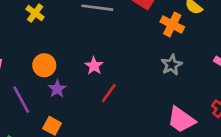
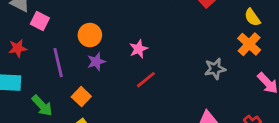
orange cross: (172, 24) -> (249, 44), moved

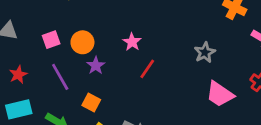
pink square: (40, 21) -> (51, 40), moved, turned -30
gray star: (215, 69) -> (205, 52), moved

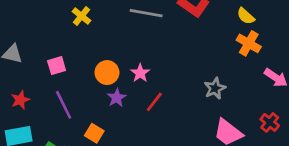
orange circle: (82, 42) -> (107, 73), moved
purple star: (96, 66) -> (117, 98), moved

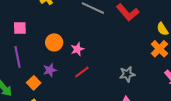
purple star: (117, 98) -> (50, 70), moved

